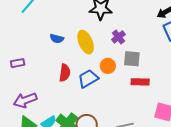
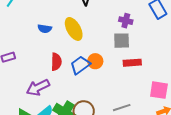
purple cross: (118, 37) -> (126, 21), moved, turned -32
orange circle: (108, 66) -> (95, 61), moved
purple arrow: (25, 100) -> (38, 88), moved

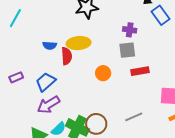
yellow ellipse: (74, 29) -> (79, 43), turned -60
red semicircle: (56, 62) -> (67, 56), moved
blue trapezoid: (80, 65) -> (46, 82), moved

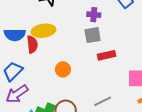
blue semicircle: (50, 45) -> (15, 35), size x1.5
orange circle: (103, 73) -> (63, 69), moved

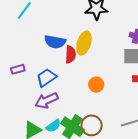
yellow ellipse: (43, 31) -> (84, 43), turned -75

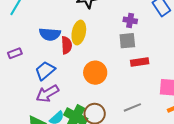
purple rectangle: (18, 69) -> (15, 53), moved
orange circle: (96, 85) -> (95, 73), size x1.5

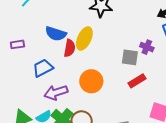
purple cross: (130, 20) -> (147, 47), moved
red rectangle: (140, 62) -> (137, 81), turned -36
purple arrow: (47, 93) -> (56, 93), moved

